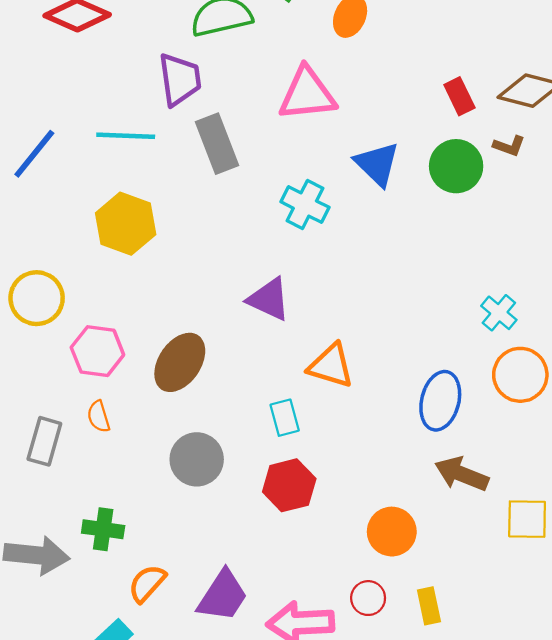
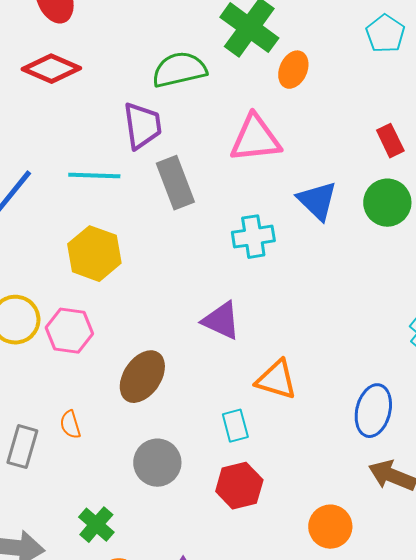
cyan cross: (305, 205) -> (253, 237), turned -36
pink hexagon: (97, 351) -> (69, 331), moved
green cross: (103, 529) -> (96, 525), moved, turned 33

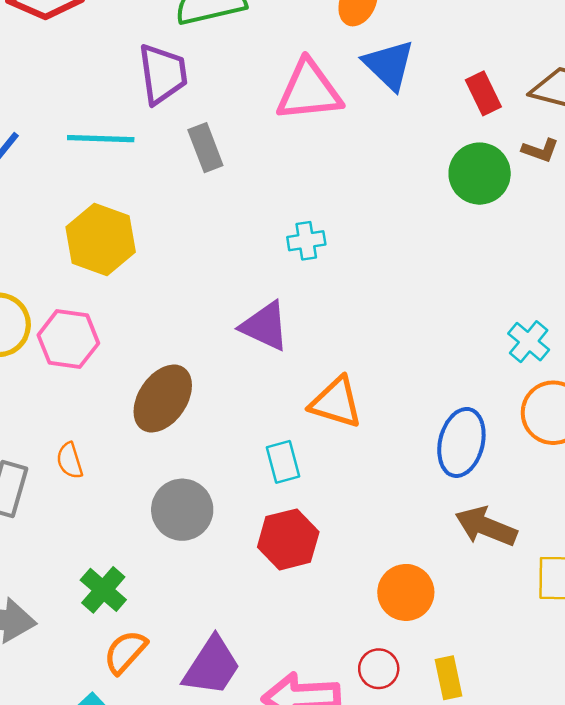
gray rectangle: (175, 183) -> (205, 148), size x0.7
blue triangle: (317, 201) -> (389, 65), moved
cyan cross: (253, 237) -> (306, 241), moved, size x0.7

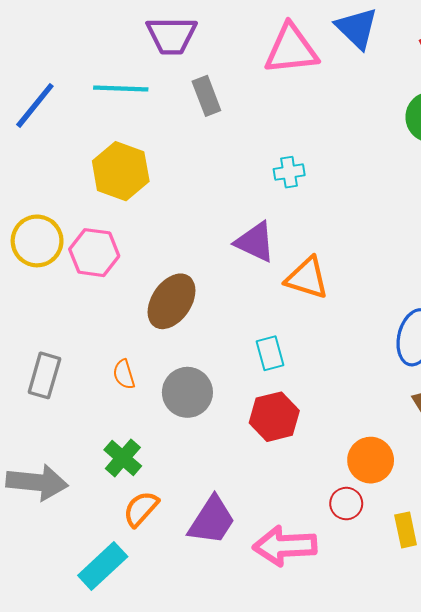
purple trapezoid: (163, 74) -> (172, 36), turned 98
orange triangle: (336, 402) -> (307, 278), moved
orange semicircle: (70, 461) -> (124, 374), moved
red circle: (379, 669) -> (346, 504), moved

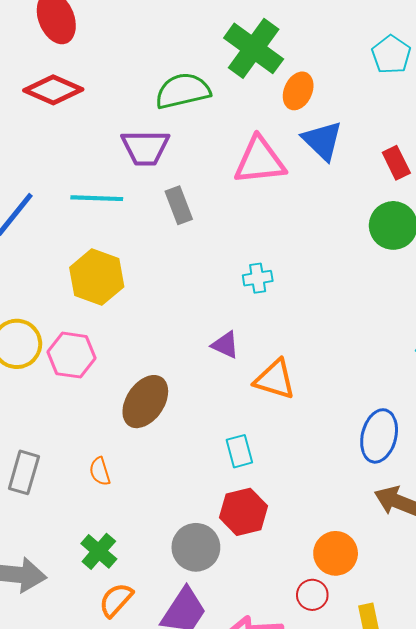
purple triangle: (255, 242) -> (225, 345), size x0.7
gray circle: (187, 392) -> (196, 547), moved

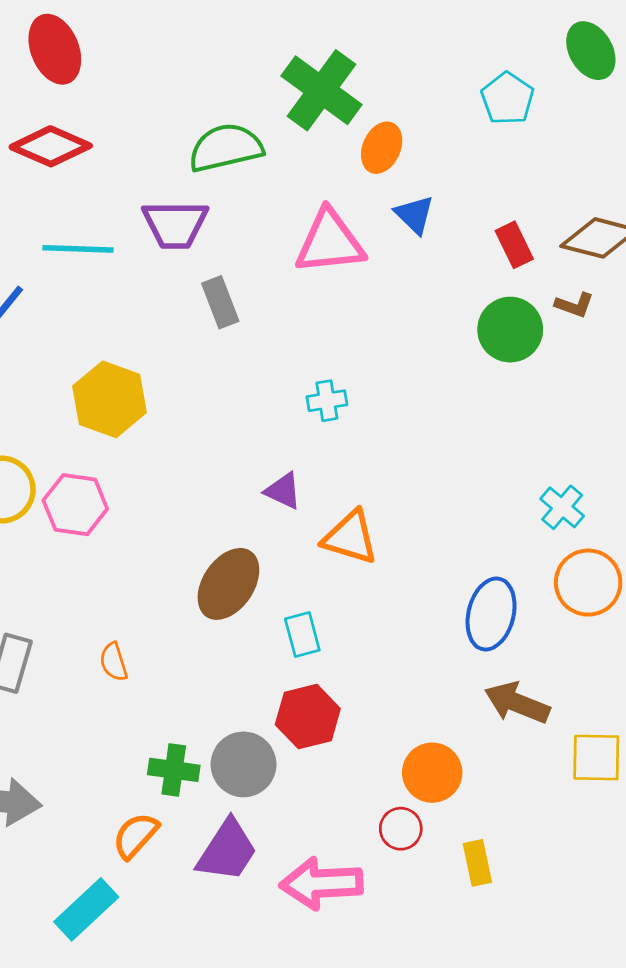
blue triangle: (322, 140) -> (414, 215), size x0.7
cyan line: (97, 198) -> (78, 249), moved
brown ellipse: (145, 402) -> (228, 584), moved
green cross: (99, 551) -> (174, 770), moved, turned -33

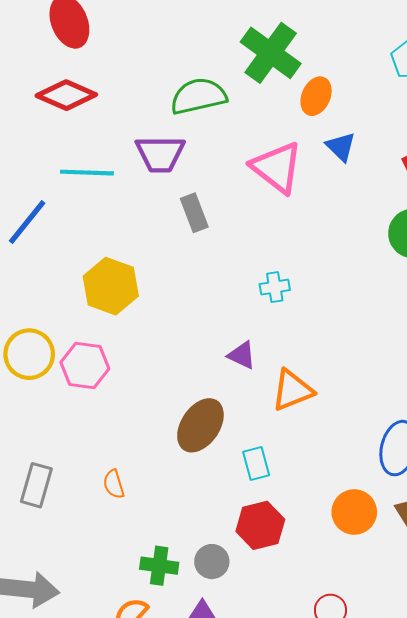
pink triangle: (330, 242) -> (277, 167), turned 44
orange triangle: (350, 537) -> (292, 390), turned -39
gray circle: (244, 764) -> (212, 562), size x0.7
orange circle: (432, 773) -> (354, 512), moved

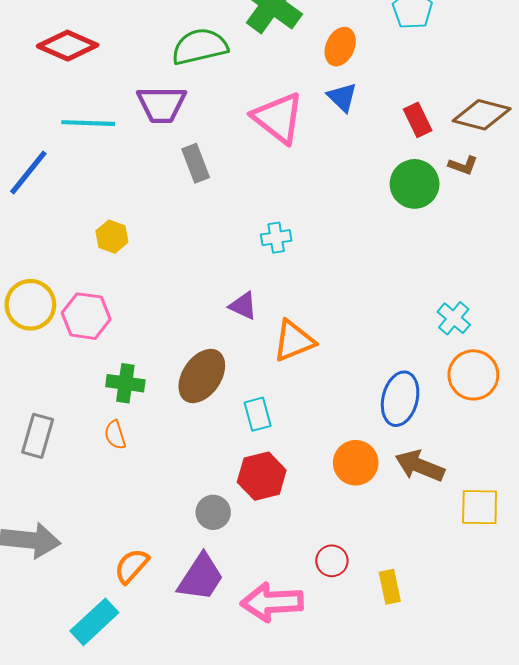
orange ellipse: (316, 96) -> (340, 47), moved
yellow hexagon: (111, 286) -> (112, 237), size x0.6
green cross: (159, 566) -> (125, 383), moved

